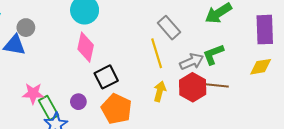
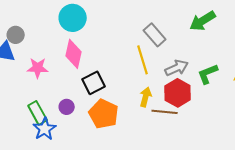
green L-shape: (213, 54) -> (208, 74), moved
brown line: (215, 85) -> (165, 112), moved
pink star: (33, 93) -> (38, 68), moved

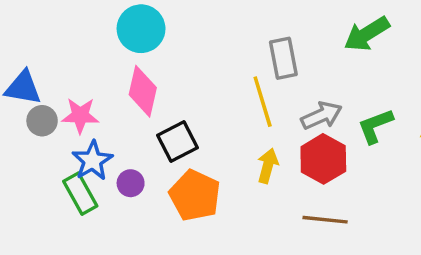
gray circle: (16, 35) -> (42, 121), moved
gray rectangle: (155, 35) -> (283, 58), turned 30
brown line: (165, 112) -> (325, 220), moved
blue star: (45, 129) -> (92, 161), moved

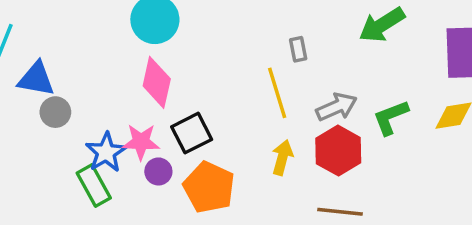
gray rectangle: (283, 58) -> (298, 49), size x0.6
pink star: (80, 116) -> (141, 142), moved
purple circle: (131, 183) -> (158, 171), moved

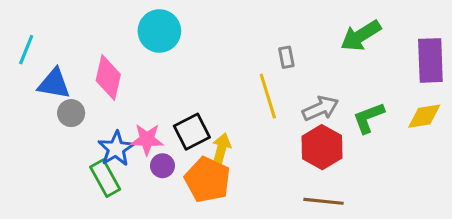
pink diamond: (157, 82) -> (108, 77), moved
yellow arrow: (282, 158) -> (221, 149), moved

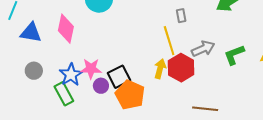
gray circle: (71, 113) -> (34, 71), moved
black square: (192, 132) -> (119, 77), moved
red hexagon: (322, 147) -> (181, 68), moved
yellow arrow: (221, 149) -> (160, 69), moved

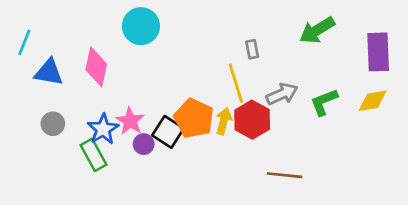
pink star: (91, 69) -> (130, 121), turned 30
black square: (119, 77) -> (168, 132), turned -30
orange pentagon: (130, 95) -> (194, 118), moved

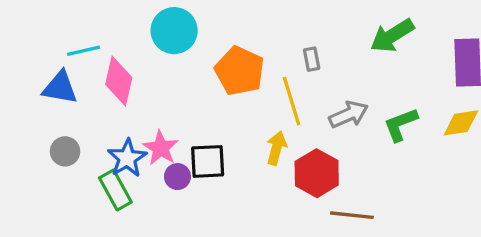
cyan line: (24, 42) -> (84, 51), moved, turned 55
orange pentagon: (194, 118) -> (240, 71), moved
red hexagon: (252, 120) -> (317, 173), moved
black square: (168, 132) -> (208, 161), turned -36

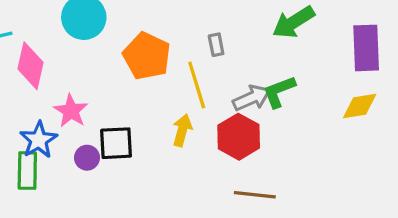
green L-shape: (401, 125) -> (279, 92), moved
pink star: (161, 148) -> (71, 111), moved
red hexagon: (317, 173) -> (239, 137), moved
green rectangle: (115, 190) -> (27, 171), turned 30

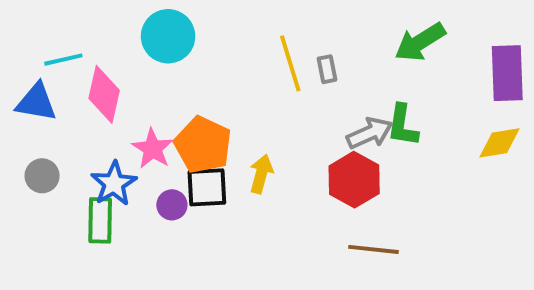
orange pentagon: (147, 56) -> (203, 145), moved
yellow line: (197, 85) -> (290, 63), moved
green L-shape: (279, 92) -> (403, 125), turned -60
yellow arrow: (182, 130) -> (261, 174), moved

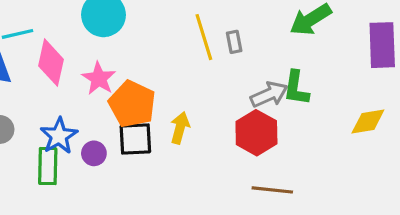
yellow diamond: (499, 143) -> (368, 121), moved
pink star: (153, 149) -> (99, 78), moved
purple circle: (172, 205) -> (94, 153), moved

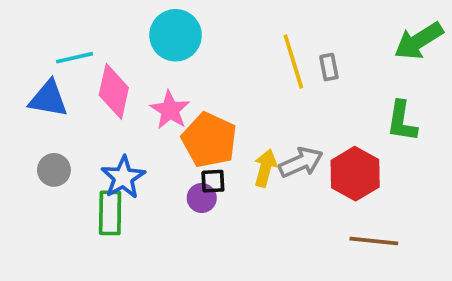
gray arrow: (269, 94) -> (301, 162), moved
black square: (135, 139) -> (213, 181), size x0.6
purple circle: (94, 153) -> (202, 198), moved

